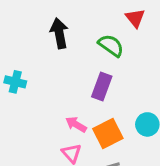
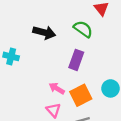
black arrow: (59, 33) -> (44, 32), moved, turned 115

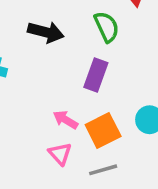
green semicircle: (83, 29) -> (107, 27), turned 30

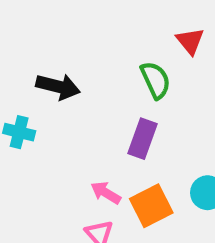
black arrow: (46, 32) -> (58, 87), moved

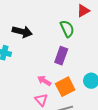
red triangle: (190, 41) -> (83, 11), turned 40

